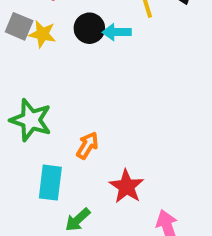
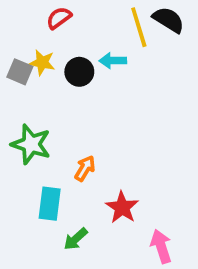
gray square: (19, 26) -> (20, 72), moved
black circle: (89, 28) -> (79, 72), moved

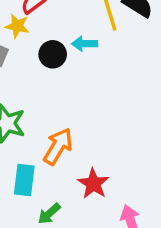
yellow star: (42, 63) -> (17, 26), moved
orange arrow: (85, 168) -> (58, 146), size x1.5

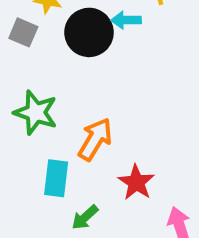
black circle: (53, 54) -> (89, 32), size x1.5

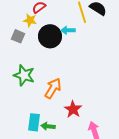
cyan rectangle: (56, 178) -> (34, 122), moved
green arrow: (85, 217) -> (48, 126), turned 48

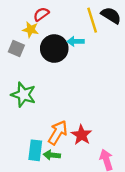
orange arrow: (53, 88) -> (58, 133), moved

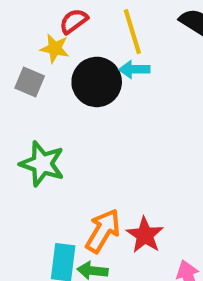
yellow line: (92, 20) -> (132, 32), moved

